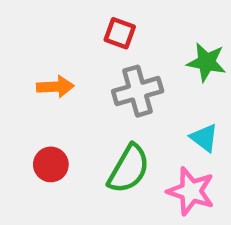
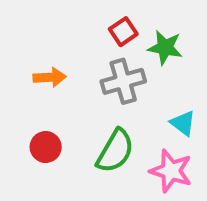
red square: (120, 33) -> (123, 32), moved, turned 36
green star: (206, 62) -> (165, 48), moved

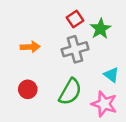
green star: (165, 48) -> (100, 29), turned 30

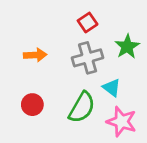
green star: (100, 29) -> (127, 47), moved
cyan triangle: (111, 75) -> (112, 88), moved

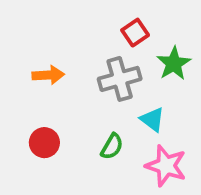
red square: (88, 22) -> (135, 33), moved
green semicircle: (82, 107) -> (112, 146), size x0.6

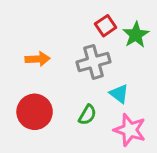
green star: (174, 63) -> (136, 35), moved
red circle: (44, 143) -> (35, 112), size x1.5

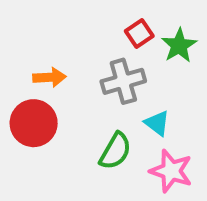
red circle: (35, 112) -> (34, 123), moved
green semicircle: (87, 115) -> (115, 151), size x1.4

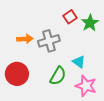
gray cross: (123, 81) -> (49, 41), moved
red circle: (34, 123) -> (17, 74), moved

